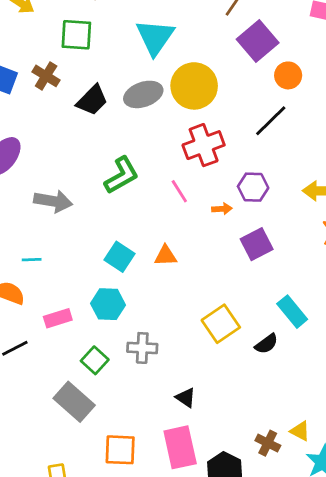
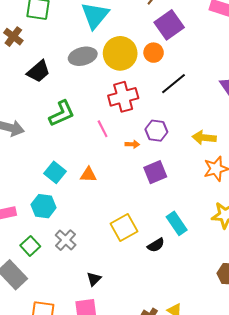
orange circle: (288, 75) -> (154, 53), moved
black trapezoid: (92, 100) -> (38, 71), moved
gray cross: (142, 348) -> (66, 240), turned 35
black triangle: (186, 398) -> (94, 279), turned 35

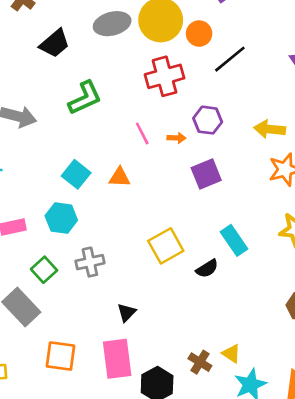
orange circle: (154, 53) -> (199, 34), moved
pink line: (103, 129) -> (142, 133), moved
gray cross: (66, 240) -> (90, 262), turned 35

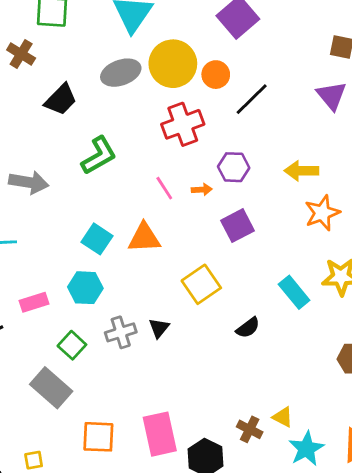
orange triangle: (120, 177) -> (144, 238), size x1.4
cyan rectangle: (234, 240) -> (294, 292), moved
yellow square: (166, 246) -> (201, 284), moved
black triangle: (127, 312) -> (159, 328), moved

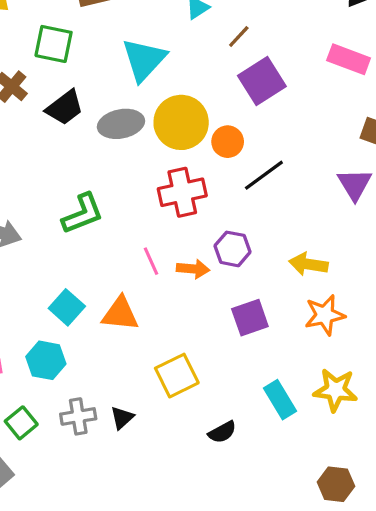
black trapezoid: (61, 100) -> (65, 108), moved
orange arrow: (202, 190) -> (193, 269), size x1.4
purple square: (238, 226) -> (250, 318), moved

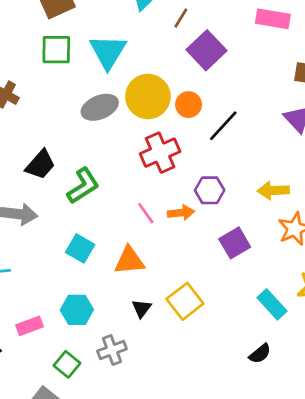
green square: (54, 44) -> (56, 50), moved
black trapezoid: (65, 108) -> (40, 165), moved
cyan square: (67, 307) -> (80, 248), moved
black triangle: (122, 418) -> (142, 309), moved
black semicircle: (222, 432) -> (260, 354), moved

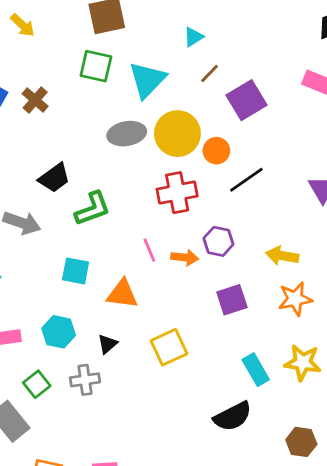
brown line: (181, 18) -> (209, 73), moved
cyan square: (80, 248) -> (76, 271), turned -32
black triangle: (142, 309) -> (107, 344), moved
black semicircle: (260, 354) -> (233, 416), size x1.6

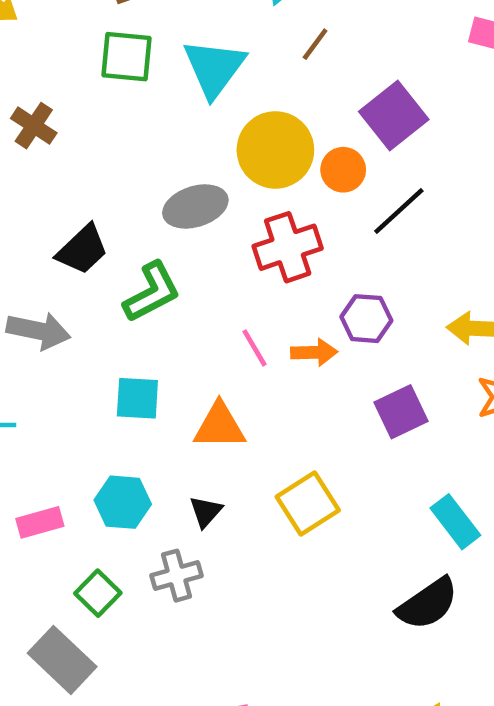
purple square: (246, 100) -> (394, 116), moved
gray ellipse: (127, 134) -> (195, 206), moved

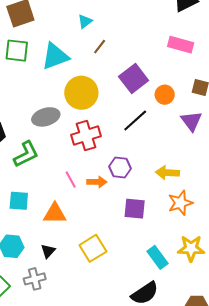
cyan triangle: (214, 68) -> (55, 56), turned 32
orange circle: (343, 170) -> (165, 95), moved
purple square: (401, 412) -> (135, 209), turned 30

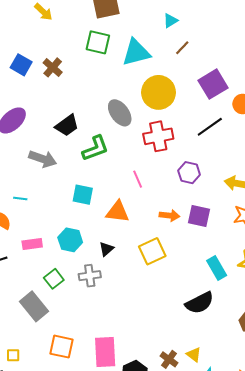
gray ellipse: (46, 117) -> (120, 113), turned 64
orange arrow: (97, 182) -> (169, 215), moved

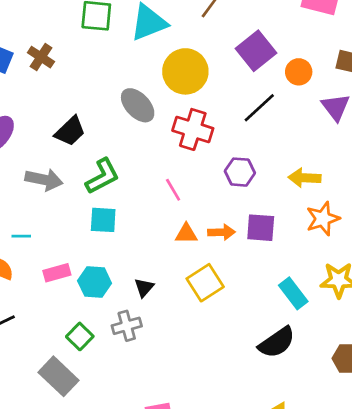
red cross: (158, 136) -> (193, 129), turned 36
green L-shape: (95, 148) -> (102, 176), moved
orange triangle: (118, 212) -> (186, 234), moved, size x0.7
pink rectangle: (32, 244) -> (57, 273), moved

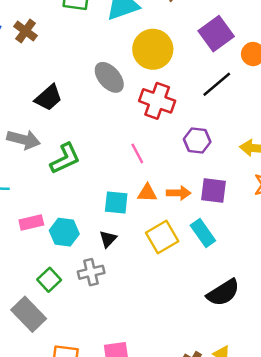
green L-shape: (102, 176) -> (65, 159), moved
cyan square: (103, 220) -> (116, 202), moved
cyan rectangle: (293, 293) -> (203, 233), moved

